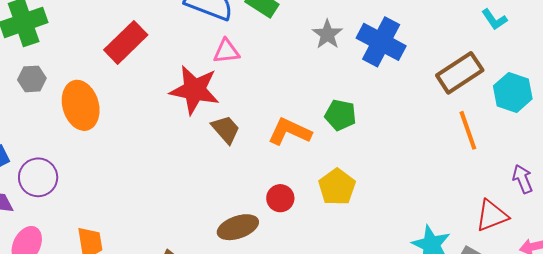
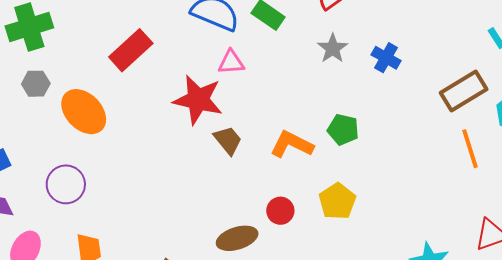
blue cross: (381, 42) -> (386, 58), size x0.6
orange ellipse: (81, 105) -> (84, 112), turned -30
purple circle: (38, 177) -> (66, 184), moved

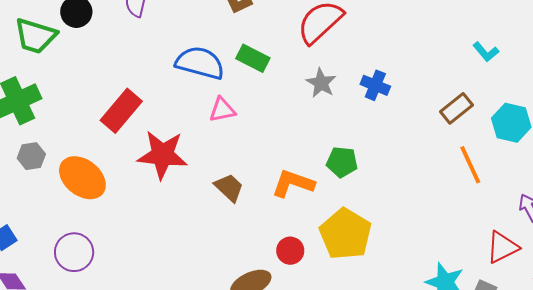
brown rectangle: (464, 91) -> (456, 108), size x0.7
red star: (198, 100) -> (162, 155), moved
yellow pentagon: (337, 201) -> (345, 234), size x1.4

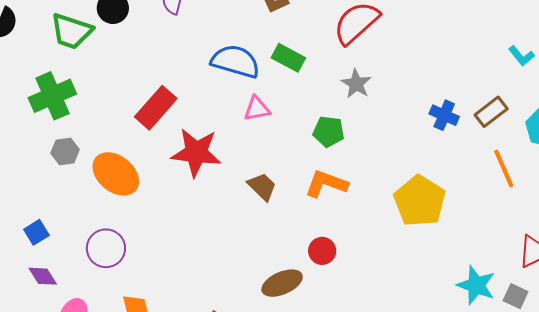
blue cross: (375, 85) -> (444, 115), moved
green pentagon: (342, 162) -> (329, 132), moved
yellow pentagon: (345, 234) -> (420, 201), moved

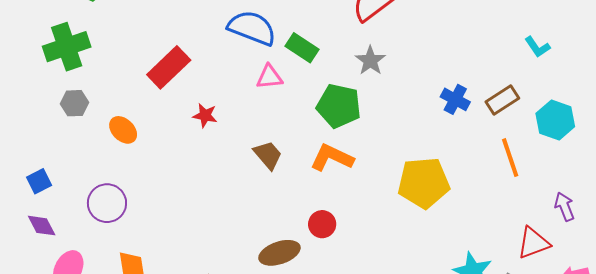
green rectangle: (288, 58) -> (302, 48), moved
green pentagon: (329, 132) -> (339, 106), size x1.4
red star: (196, 153) -> (205, 115), size x0.5
orange ellipse: (116, 174) -> (123, 130), size x0.6
yellow pentagon: (420, 201) -> (424, 183), turned 30

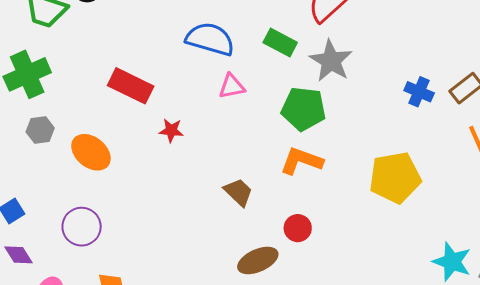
green rectangle: (302, 48) -> (280, 43), moved
gray star: (370, 61) -> (331, 61), size x1.4
red rectangle: (169, 67) -> (131, 86), turned 75
orange ellipse: (123, 130) -> (91, 152), size x1.4
brown trapezoid: (268, 155) -> (238, 192), moved

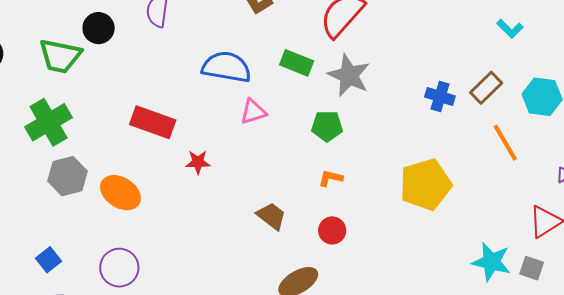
green pentagon: (304, 109) -> (327, 126), size x0.7
gray hexagon: (40, 130) -> (68, 176), size x1.4
orange L-shape: (301, 161) -> (331, 178), size x0.6
red circle: (298, 228) -> (332, 230), moved

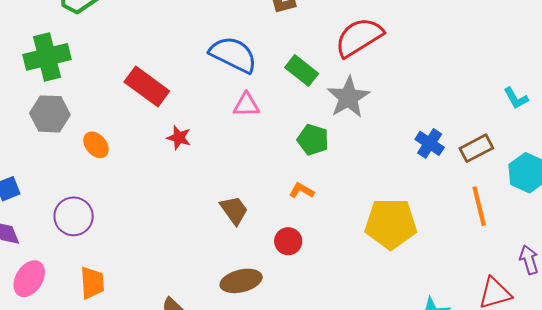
orange ellipse: (120, 193) -> (96, 145), size x0.7

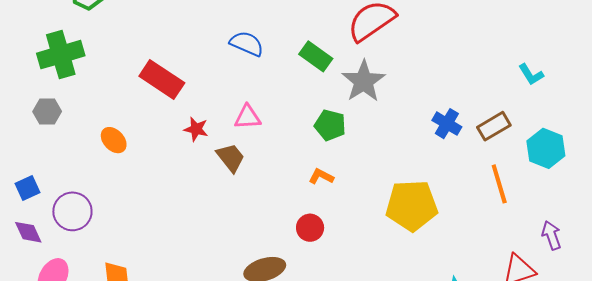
blue semicircle: (233, 54) -> (247, 44), size x0.7
pink triangle: (246, 105) -> (248, 117), moved
gray hexagon: (50, 114) -> (47, 111), moved, size x0.7
brown trapezoid: (234, 210) -> (230, 158), moved
purple circle: (74, 216) -> (72, 211), moved

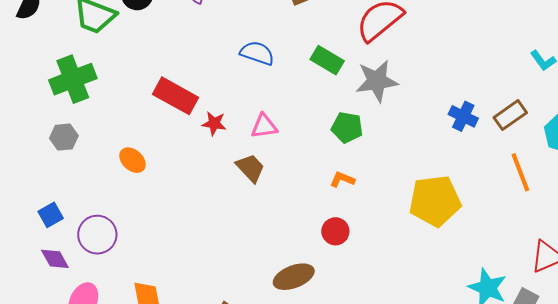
gray star: (364, 81) -> (377, 81), turned 30
red star: (196, 129) -> (214, 123), moved

